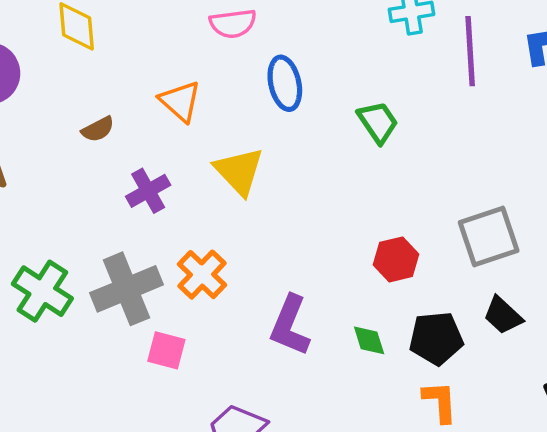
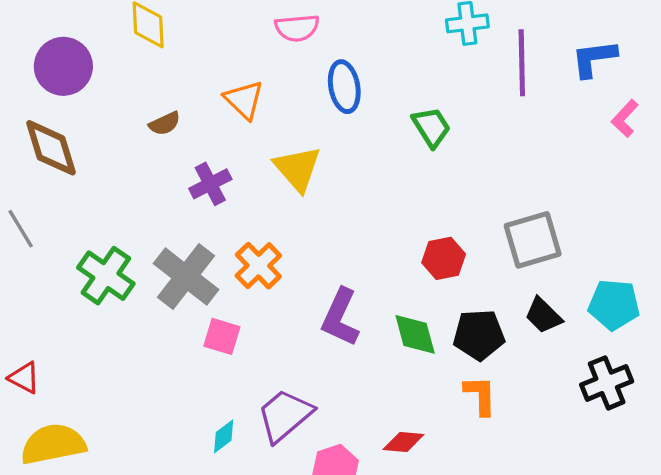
gray cross: (127, 289) -> (186, 276), turned -32
green diamond: (369, 340) -> (415, 334), size x1.4

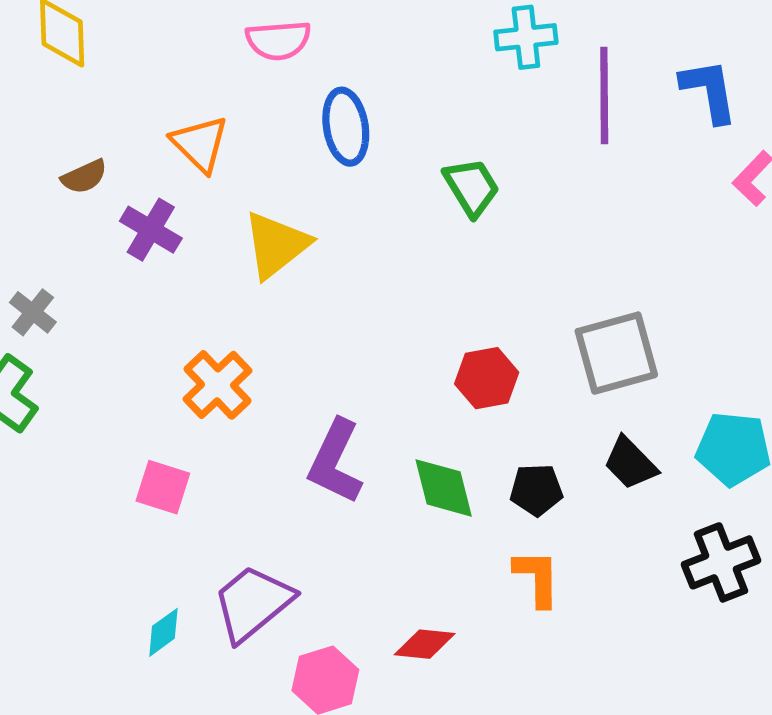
blue L-shape: (594, 58) -> (709, 91), turned 87
yellow triangle: (297, 169) -> (276, 245), turned 32
purple cross: (210, 184) -> (151, 230), moved, turned -33
gray cross: (186, 276) -> (33, 312), moved, size x0.5
black pentagon: (479, 335) -> (536, 490), size x0.7

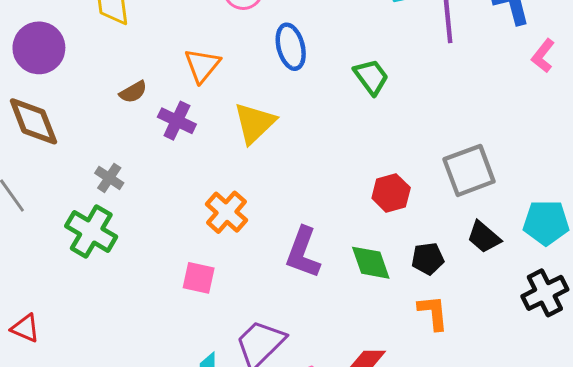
orange triangle: (200, 144) -> (202, 65), turned 30

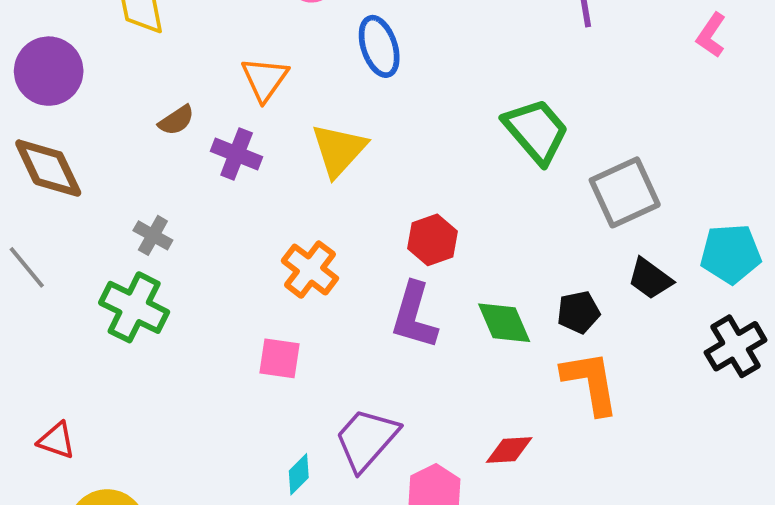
green trapezoid: (371, 77) -> (536, 131), moved, size x1.4
red hexagon: (391, 193) -> (433, 240), moved
orange L-shape: (433, 313) -> (590, 382), size x1.4

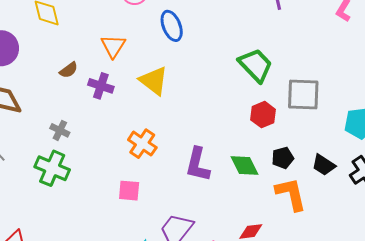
yellow triangle: (339, 150) -> (154, 81), turned -32
gray square: (625, 192) -> (303, 94), turned 30
red hexagon: (433, 240) -> (263, 115), moved
black trapezoid: (650, 279) -> (324, 165), moved

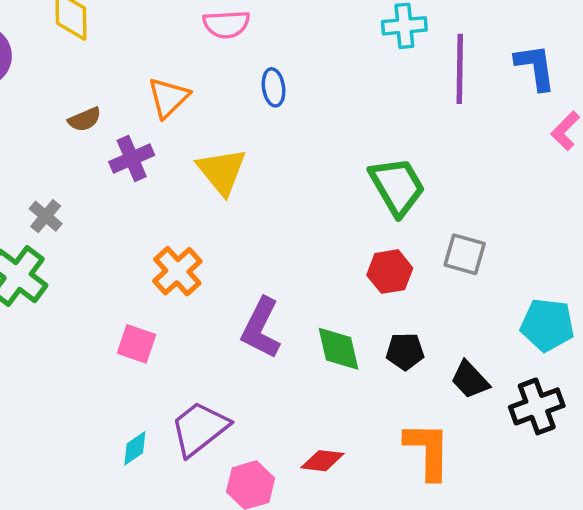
blue ellipse: (172, 26) -> (274, 87), size x0.7
purple cross: (101, 86) -> (132, 158), turned 35
gray square: (303, 94) -> (465, 254), size x0.7
orange L-shape: (291, 194) -> (428, 451), moved

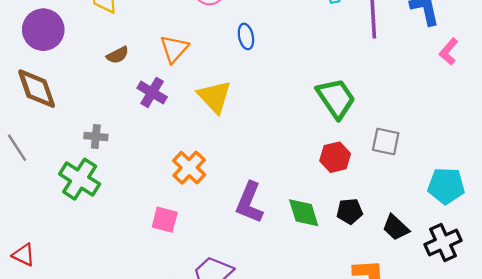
brown semicircle: (85, 119) -> (118, 55), moved
purple cross: (132, 158) -> (152, 92), turned -32
gray cross: (46, 216) -> (96, 136), turned -30

